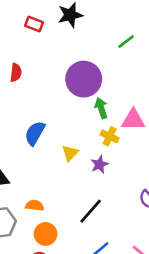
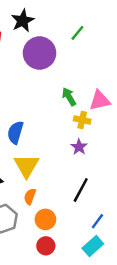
purple circle: (84, 79) -> (40, 53), moved
yellow triangle: (70, 153) -> (26, 166), moved, size x1.6
orange semicircle: (35, 205) -> (30, 196), turned -63

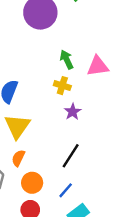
yellow cross: (82, 120) -> (62, 86), moved
blue line: (97, 221) -> (66, 190), moved

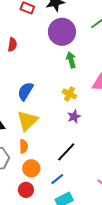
green arrow: (67, 60) -> (71, 60), moved
orange semicircle: (18, 158) -> (24, 146), turned 144

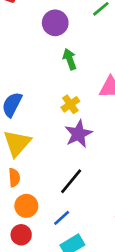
purple circle: (62, 32) -> (55, 23), size x0.7
yellow cross: (69, 94) -> (70, 104), turned 32
purple star: (74, 117) -> (78, 134), size x1.5

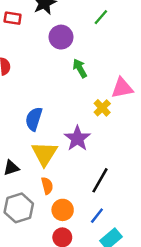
yellow cross: (70, 104) -> (102, 108), moved
purple star: (78, 134) -> (77, 138), moved

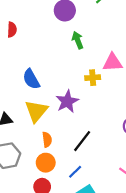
yellow cross: (102, 108) -> (93, 78), turned 32
blue semicircle: (34, 119) -> (31, 79), turned -55
orange semicircle: (47, 186) -> (47, 140), moved

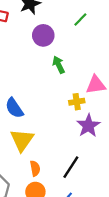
purple star: (67, 101) -> (88, 126), moved

